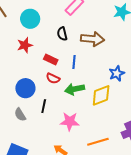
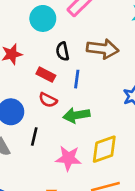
cyan circle: (30, 19) -> (43, 18), moved
black semicircle: (62, 34) -> (63, 51), moved
yellow diamond: (101, 95) -> (104, 149), moved

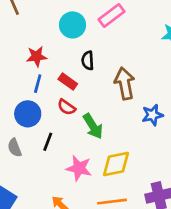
brown arrow: (103, 49) -> (125, 83), moved, turned -116
blue line: (77, 79) -> (38, 84), moved
green arrow: (76, 115) -> (93, 126), turned -120

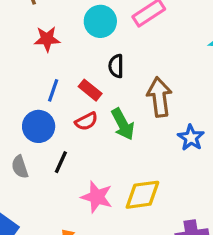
red star: (37, 56) -> (47, 39), moved
red semicircle: (66, 107) -> (86, 121), turned -66
blue star: (152, 115) -> (191, 138), turned -30
green arrow: (93, 126) -> (123, 124), moved

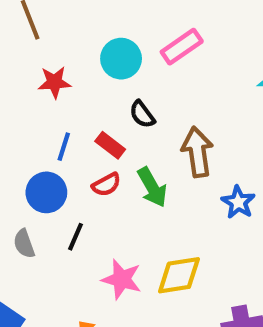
black semicircle: (116, 66) -> (142, 114), turned -35

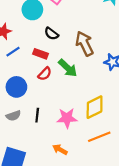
blue line: (64, 147) -> (13, 52), moved, turned 56
black line: (75, 237) -> (37, 115), moved
gray semicircle: (24, 244) -> (13, 116), turned -72

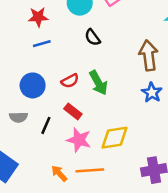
brown arrow: (84, 44) -> (149, 55), moved
red rectangle: (40, 54) -> (73, 111), moved
orange line: (99, 137) -> (90, 170), moved

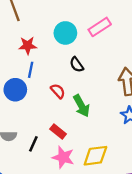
blue line: (42, 44) -> (31, 70), turned -63
red semicircle: (70, 81) -> (58, 91), moved, turned -105
blue circle: (33, 85) -> (15, 90), moved

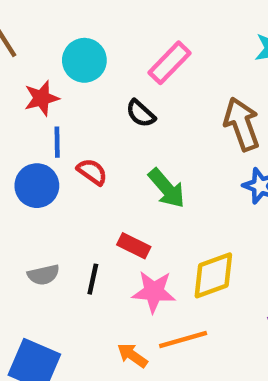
pink rectangle: (100, 27) -> (169, 63), moved
cyan circle: (65, 33) -> (84, 60), moved
red semicircle: (58, 91) -> (92, 172), moved

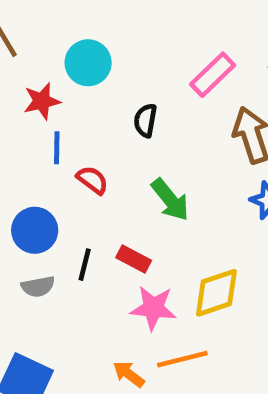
pink rectangle: (169, 63) -> (213, 75), moved
black semicircle: (141, 113) -> (145, 120), turned 56
blue circle: (37, 186) -> (35, 230), moved
black line: (93, 279) -> (85, 265), moved

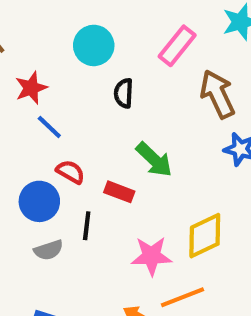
cyan circle: (88, 63) -> (94, 45), moved
blue line: (57, 148) -> (49, 127), turned -40
red semicircle: (92, 180) -> (70, 172), moved
red rectangle: (134, 259) -> (119, 192), moved

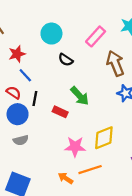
black semicircle: (124, 93) -> (66, 60), turned -64
red semicircle: (70, 172) -> (14, 93), moved
black line: (87, 226) -> (35, 98), moved

